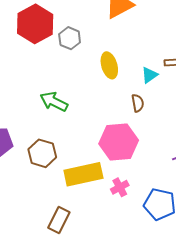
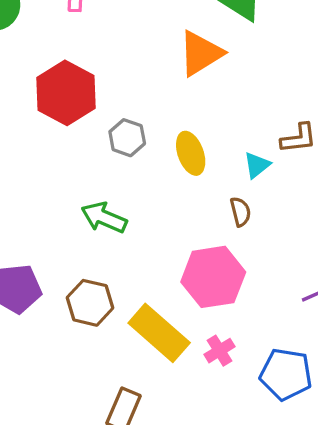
gray hexagon: (70, 38) -> (127, 138), moved
yellow rectangle: (83, 174) -> (159, 333), turned 57

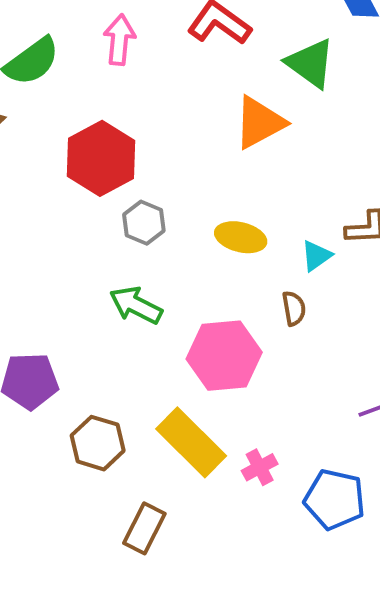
gray hexagon: (127, 138) -> (144, 223), moved
yellow ellipse: (191, 153) -> (241, 237), turned -60
pink hexagon: (213, 277) -> (224, 356), moved
brown hexagon: (90, 303) -> (98, 443), moved

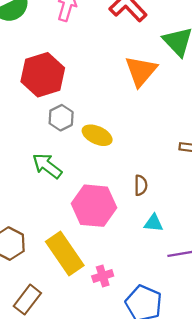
orange triangle: (259, 123) -> (141, 71), turned -32
yellow ellipse: (241, 237) -> (97, 135), moved
cyan triangle: (316, 256) -> (154, 223), moved, turned 30

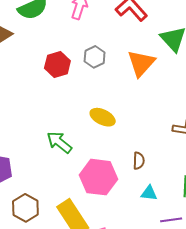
red hexagon: (43, 75) -> (57, 65), size x0.7
gray hexagon: (61, 118) -> (95, 57), moved

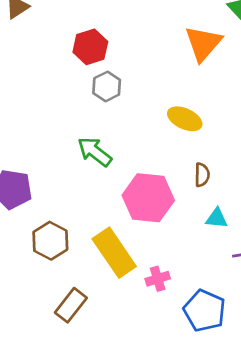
gray hexagon: (95, 57) -> (107, 86), moved
yellow ellipse: (103, 117) -> (185, 119), moved

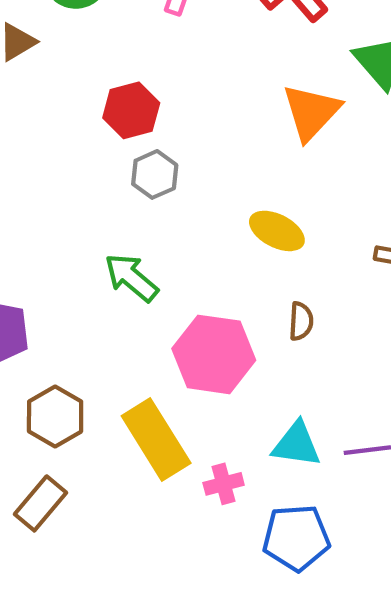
cyan triangle: (217, 218) -> (296, 444), moved, size x1.4
brown rectangle: (71, 305) -> (41, 503), moved
blue pentagon: (205, 311) -> (296, 538), turned -30

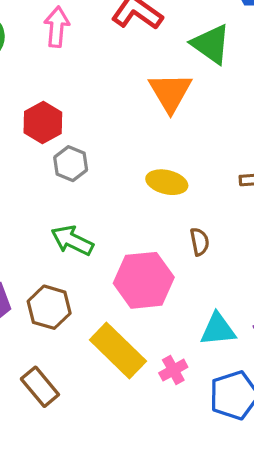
brown hexagon: (55, 416) -> (49, 307), moved
brown rectangle: (41, 503) -> (40, 387), moved, turned -66

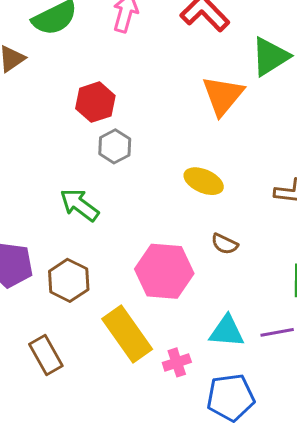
green triangle: (211, 44) -> (270, 57), turned 42
green arrow: (72, 240) -> (79, 205), moved
brown semicircle: (200, 242) -> (225, 244), turned 116

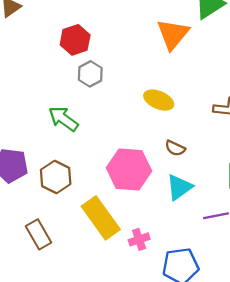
cyan triangle: (227, 331) -> (179, 187), moved, turned -40

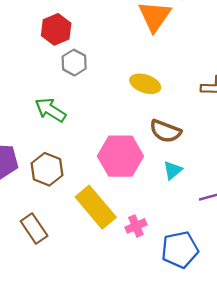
brown semicircle: (175, 148) -> (165, 131), size x1.5
cyan triangle: (179, 187) -> (173, 170), size x0.7

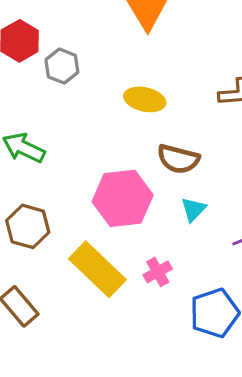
gray hexagon: (74, 63) -> (62, 66), moved
pink cross: (136, 226) -> (158, 272), moved

